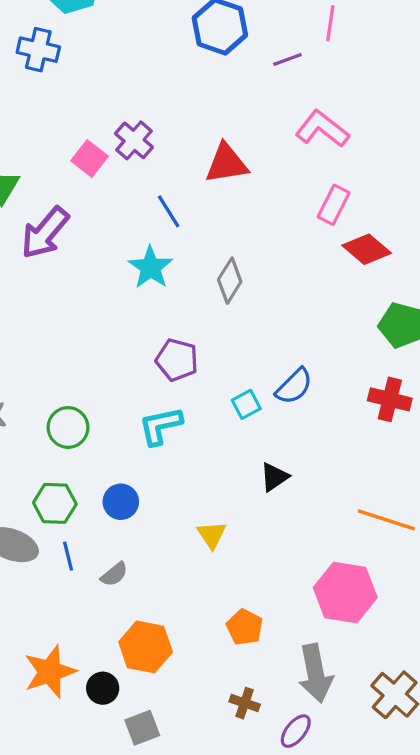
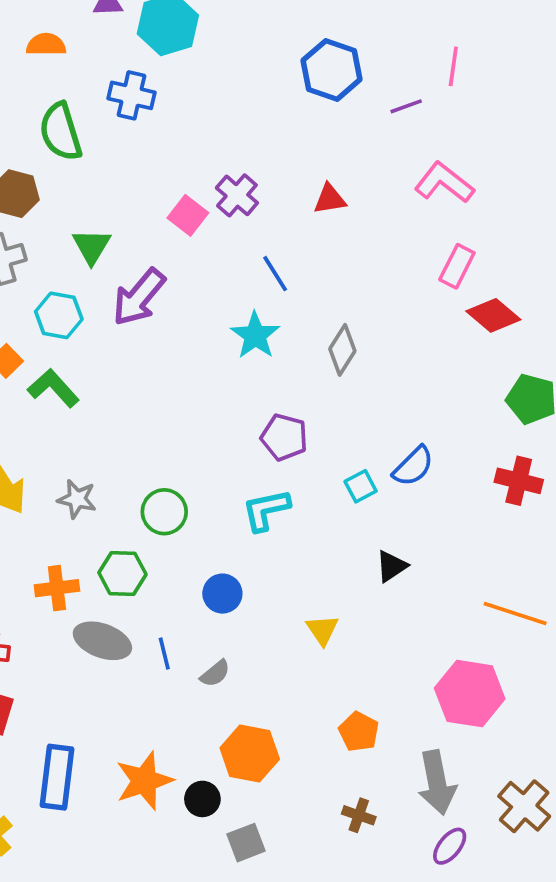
red triangle: (226, 163) -> (330, 199), moved, size x0.7
green hexagon: (55, 503) -> (122, 574), moved
purple ellipse: (296, 731) -> (450, 846), moved

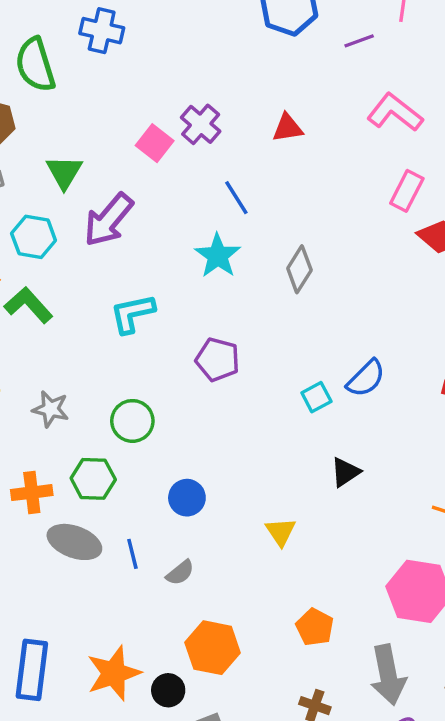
purple pentagon: (284, 437) -> (218, 360), moved
cyan L-shape: (266, 510) -> (132, 314), moved

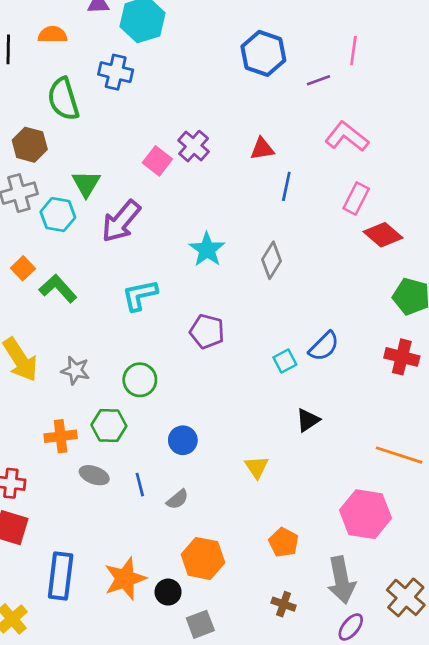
blue line: (236, 198) -> (286, 186), moved, turned 44
cyan hexagon: (34, 237) -> (58, 215), moved
gray ellipse: (74, 542) -> (94, 475), size x0.7

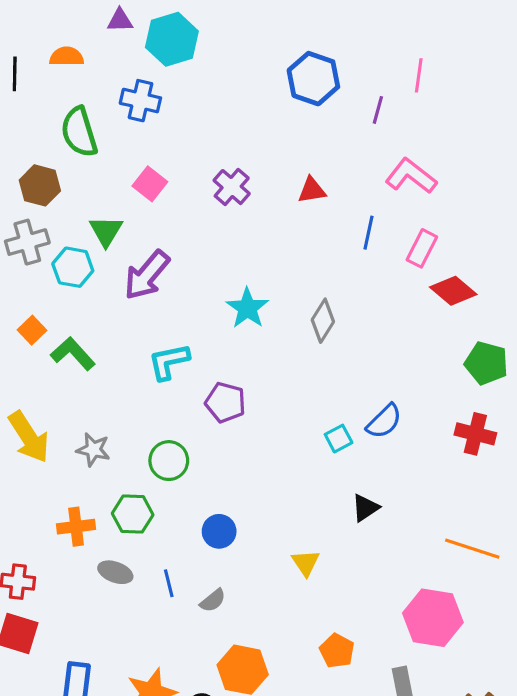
purple line: (319, 80) -> (378, 110), turned -55
pink square: (157, 161) -> (150, 184), moved
blue line: (286, 186) -> (368, 233), moved
purple pentagon: (207, 331) -> (225, 402), moved

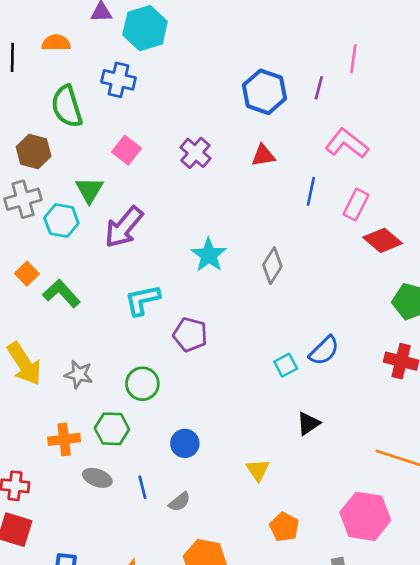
blue hexagon: (313, 79) -> (264, 92), moved
orange pentagon: (337, 651) -> (284, 527), moved

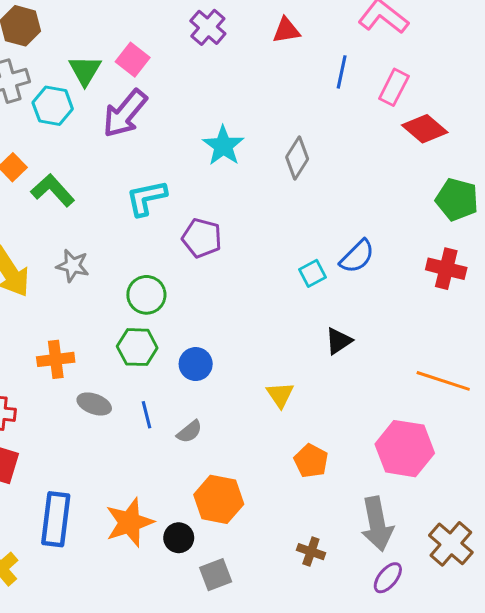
pink square: (126, 150) -> (133, 60), moved
gray star: (79, 374) -> (73, 266), moved
green hexagon: (112, 429) -> (137, 347), moved

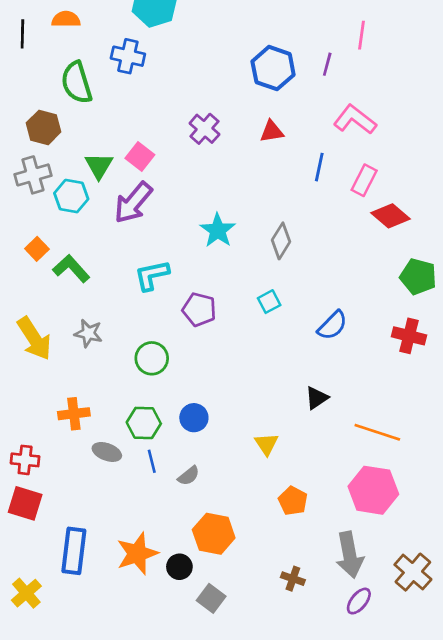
cyan square: (312, 273) -> (269, 302), moved
green hexagon: (137, 347) -> (144, 423), moved
orange line: (443, 381) -> (377, 432), moved
gray square: (216, 575) -> (211, 598), turned -32

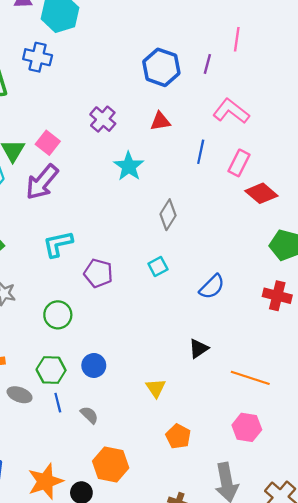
cyan star: (218, 230) -> (129, 166), moved
gray semicircle: (189, 476) -> (89, 415), turned -96
pink hexagon: (373, 490) -> (247, 427), size x0.7

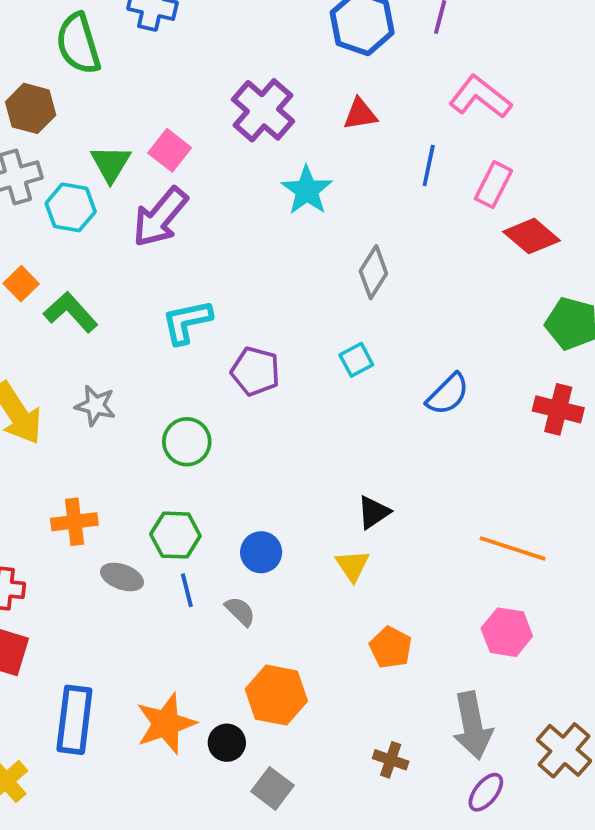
purple cross: (103, 119) -> (263, 110), size x1.4
black triangle: (198, 349) -> (373, 512), moved
blue circle: (94, 365) -> (261, 552), moved

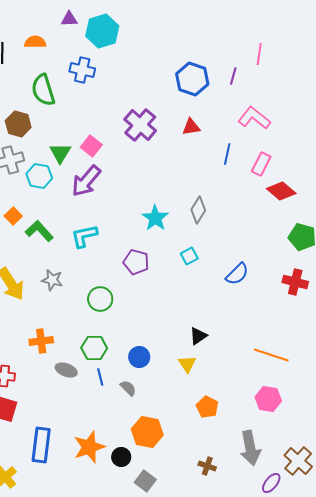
cyan star: (307, 190) -> (155, 218), moved
cyan L-shape: (187, 322) -> (84, 236), moved
purple ellipse: (486, 792) -> (271, 483), moved

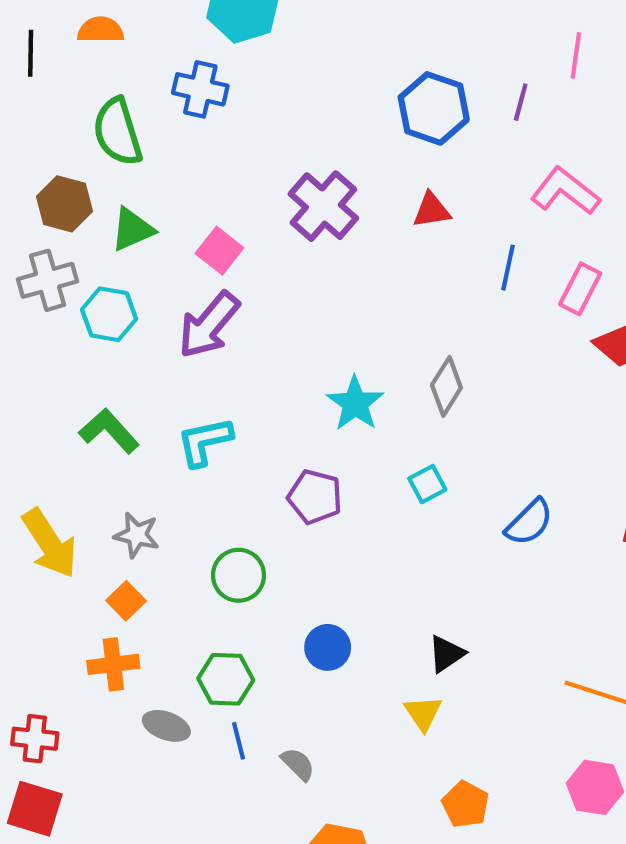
green triangle: (60, 153) -> (132, 229), moved, turned 35
orange square: (13, 216) -> (126, 601), moved
blue circle: (139, 357) -> (328, 647), moved

